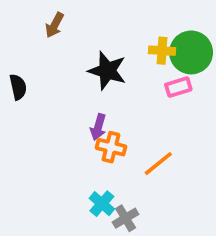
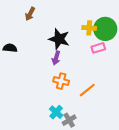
black semicircle: (18, 87) -> (10, 48), turned -72
purple arrow: (98, 127) -> (56, 58), moved

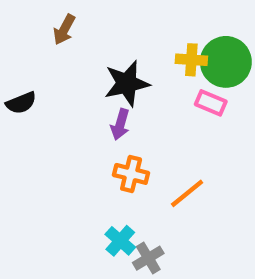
black star: (59, 39) -> (127, 83), turned -30
black semicircle: (10, 48) -> (21, 103), turned 152
pink rectangle: (98, 48) -> (211, 103), turned 40

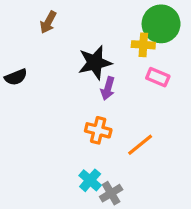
green circle: (226, 62) -> (161, 24), moved
purple arrow: (120, 124) -> (108, 88), moved

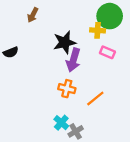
purple arrow: (108, 88) -> (73, 60), size x1.5

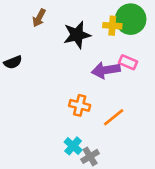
yellow cross: (98, 30) -> (112, 26), moved
black star: (65, 42) -> (77, 35), moved
purple arrow: (73, 60) -> (106, 70), moved, turned 65

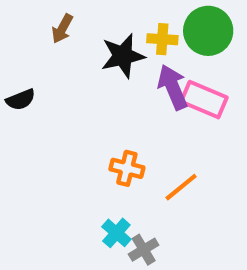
yellow cross: (112, 26) -> (162, 39), moved
pink rectangle: (128, 62) -> (204, 100), size x1.5
purple arrow: (106, 70) -> (173, 87), moved, turned 76

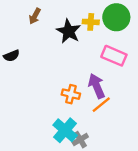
black star: (123, 56) -> (69, 31), turned -30
purple arrow: (173, 87) -> (97, 86), moved
cyan cross: (116, 233) -> (65, 130), size x1.5

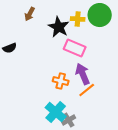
pink rectangle: (114, 56) -> (75, 48), moved

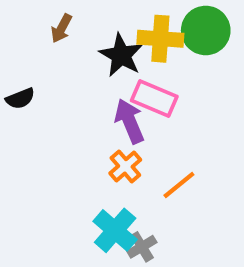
yellow cross: (78, 19) -> (160, 39), size x1.5
purple arrow: (83, 74) -> (129, 121), moved
orange cross: (61, 81) -> (125, 166), turned 35

